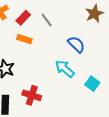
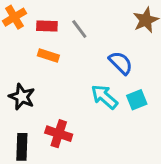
red rectangle: (23, 18) -> (47, 26), turned 48
cyan square: (92, 84) -> (137, 100), moved, turned 32

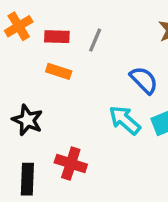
gray line: (79, 29) -> (95, 40), turned 60

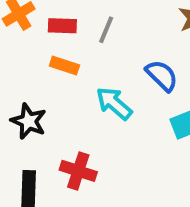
cyan arrow: (125, 120) -> (114, 103), moved

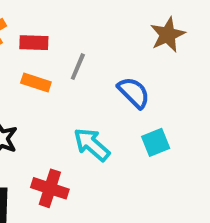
gray line: (106, 30) -> (78, 67), moved
cyan arrow: (114, 103) -> (92, 144), moved

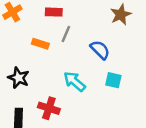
red rectangle: (34, 43) -> (54, 12), moved
cyan square: (156, 142) -> (113, 80), turned 35

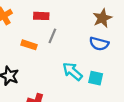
blue semicircle: (100, 50) -> (99, 44), moved, turned 150
cyan arrow: (74, 81) -> (72, 71), moved

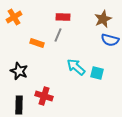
red rectangle: (41, 16) -> (63, 17), moved
blue semicircle: (99, 44) -> (110, 40), moved

